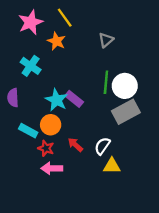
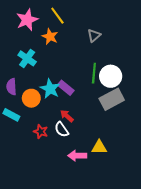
orange circle: (51, 125) -> (31, 98), moved
cyan rectangle: (28, 131) -> (11, 115), moved
red arrow: (75, 145) -> (67, 116), moved
white semicircle: (102, 146) -> (62, 129), moved, turned -70
pink arrow: (52, 168) -> (77, 156), moved

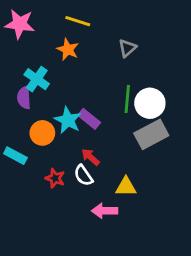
yellow line: (57, 16) -> (78, 21), turned -36
pink star: (27, 20) -> (20, 24), moved, turned 30
purple semicircle: (11, 87) -> (24, 98), moved
yellow triangle: (99, 147) -> (126, 187), moved

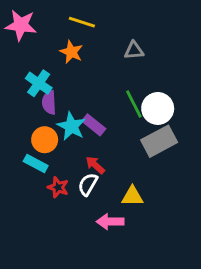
gray triangle: (127, 48) -> (134, 50), turned 36
purple semicircle: (24, 98) -> (49, 103), moved
green line: (127, 99) -> (134, 104), turned -32
cyan rectangle: (15, 156) -> (36, 164), moved
white semicircle: (83, 175) -> (88, 184), turned 65

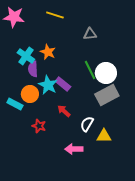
orange star: (71, 52) -> (48, 52), moved
cyan rectangle: (36, 164) -> (15, 104), moved
white semicircle: (88, 184) -> (87, 124), moved
yellow triangle: (132, 196) -> (104, 136), moved

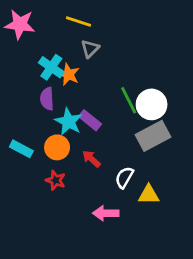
gray triangle: (90, 34) -> (90, 49), moved, turned -40
cyan cross: (26, 56) -> (51, 67), moved
orange circle: (30, 94) -> (57, 147), moved

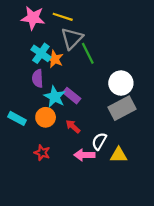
pink star: (20, 24) -> (33, 18), moved
gray triangle: (90, 49) -> (72, 38), size x1.5
green line: (129, 100) -> (88, 53), moved
red star: (56, 180) -> (42, 153), moved
pink arrow: (106, 213) -> (84, 155), moved

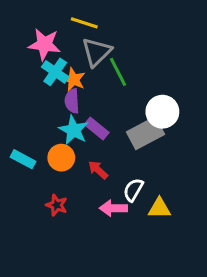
pink star: (33, 18) -> (44, 44), moved
purple semicircle: (38, 78) -> (72, 101), moved
gray rectangle: (122, 108) -> (146, 133), moved

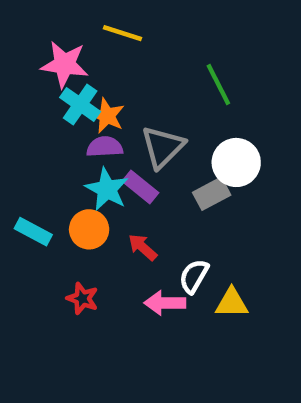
gray triangle: (97, 52) -> (163, 147), moved
green line: (118, 72) -> (218, 84), moved
purple semicircle: (72, 101) -> (105, 147), turned 90
gray rectangle: (146, 133) -> (212, 194), size x0.7

